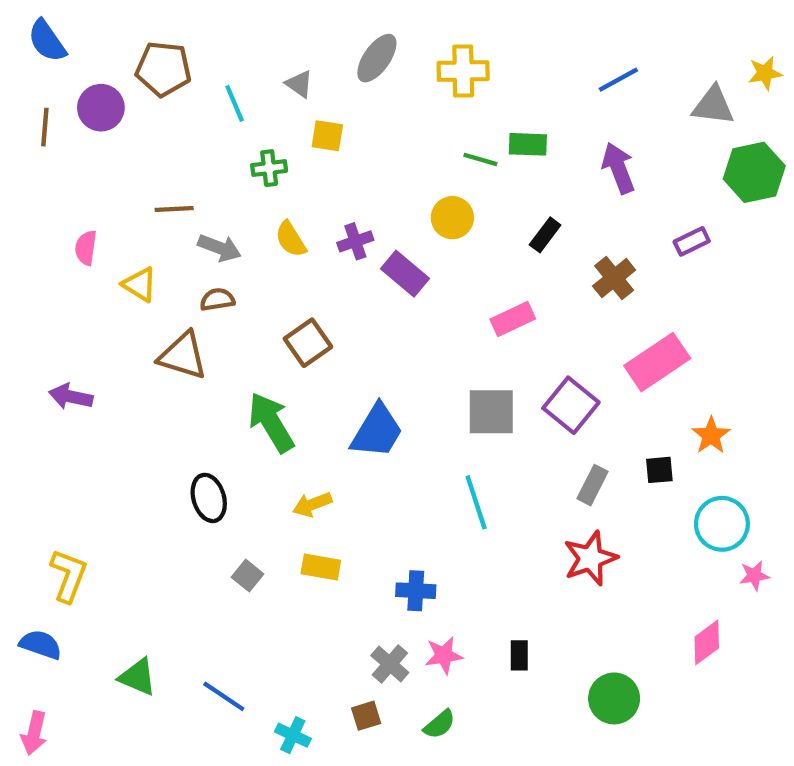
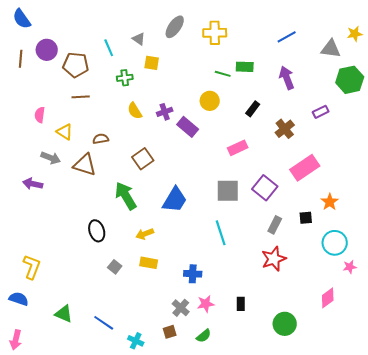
brown pentagon: (163, 69) -> (76, 65), moved
gray arrow: (220, 248) -> (51, 158), moved

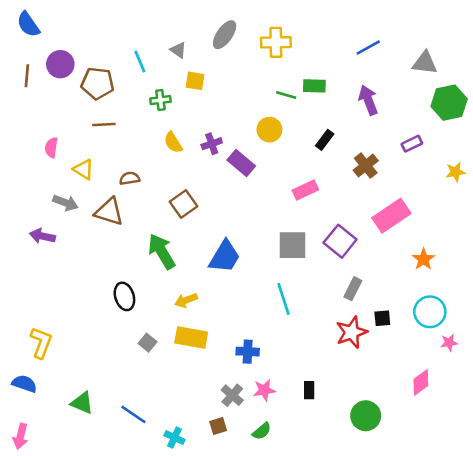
yellow star: (355, 34) -> (455, 172), moved
black square: (306, 218) -> (382, 318), moved
yellow rectangle: (149, 263) -> (191, 337), size x1.4

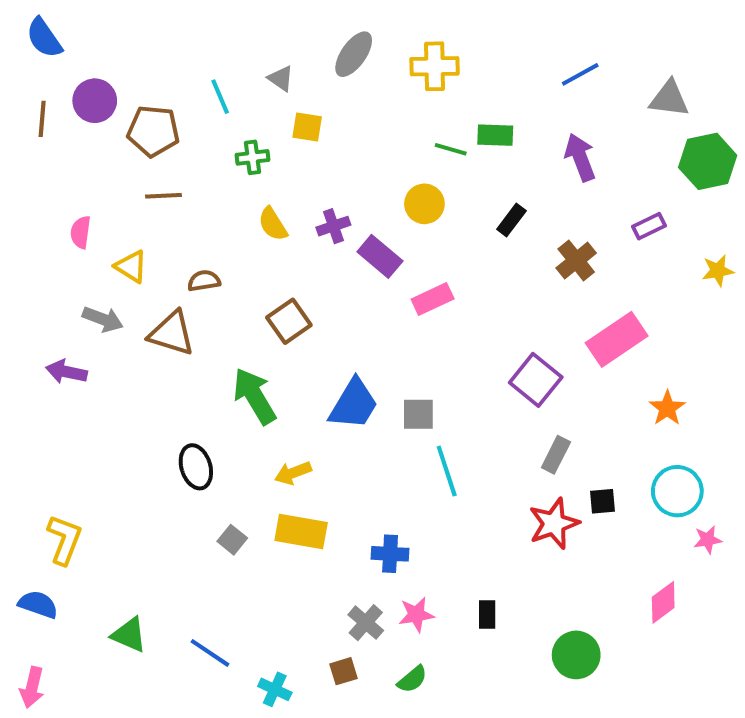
pink rectangle: (305, 190) -> (433, 299), moved
gray square: (293, 245) -> (418, 414), moved, size x0.7

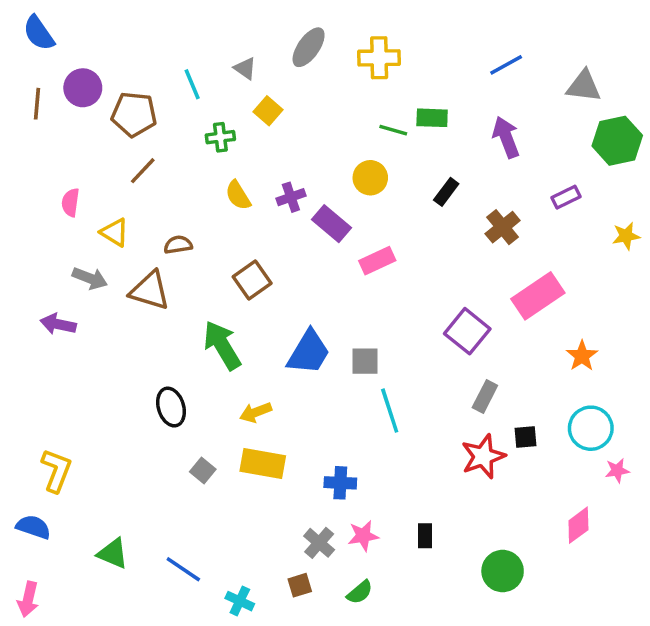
yellow square: (307, 127) -> (268, 111), turned 32
brown line: (163, 196) -> (143, 171), turned -44

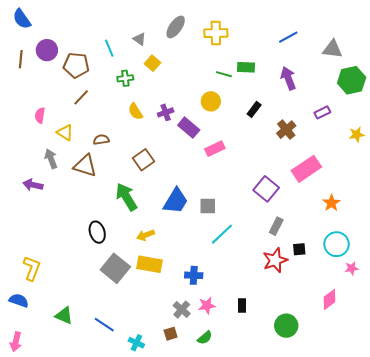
gray arrow: (90, 278) -> (51, 159), turned -132
cyan line: (390, 411) -> (222, 234), turned 65
gray square: (203, 471) -> (115, 268), size x2.0

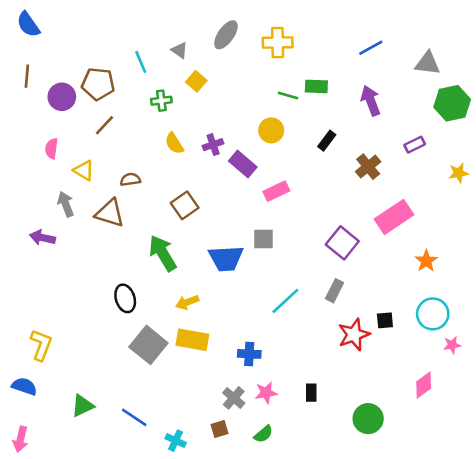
purple circle: (47, 50) -> (62, 97), moved
blue trapezoid: (176, 201) -> (226, 258), turned 56
gray square: (208, 206) -> (263, 239), moved
gray rectangle: (276, 226) -> (335, 291), moved
green triangle: (64, 316) -> (83, 406), turned -48

